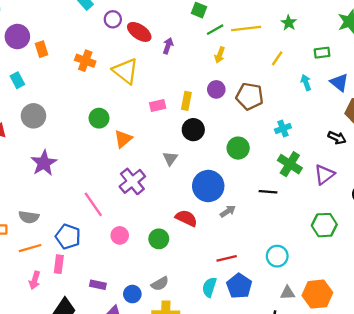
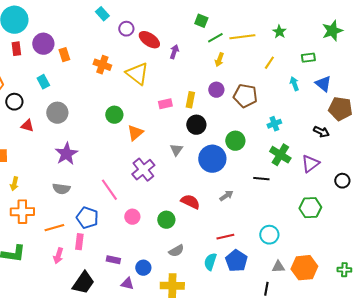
blue circle: (208, 186) -> (212, 159), moved
gray semicircle: (29, 217) -> (61, 189), moved
gray semicircle: (160, 284) -> (176, 251), moved

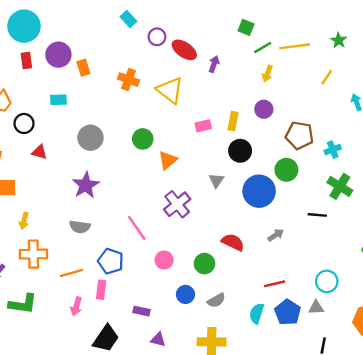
cyan rectangle: (43, 82) -> (58, 100), turned -64
brown pentagon: (245, 96) -> (299, 135), moved
gray circle: (57, 113) -> (90, 138), moved
gray triangle: (278, 267) -> (316, 308), moved
blue circle: (143, 268) -> (185, 294), moved

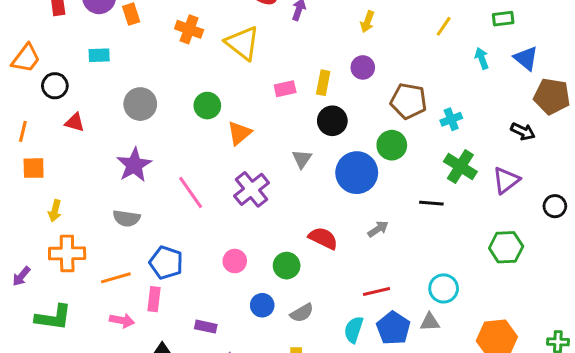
pink line: (137, 228) -> (191, 192), moved
pink arrow: (76, 306) -> (122, 320), turned -96

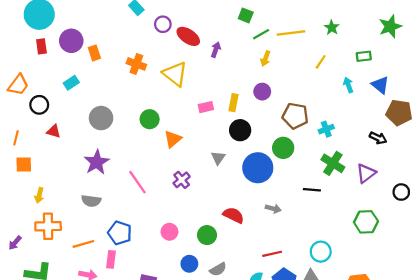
cyan rectangle: (99, 55) -> (71, 83), turned -32
purple cross: (252, 189) -> (182, 180), size x0.7
gray arrow: (378, 229) -> (273, 209), turned 48

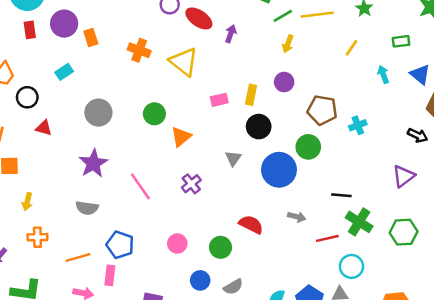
green cross: (333, 163) -> (359, 222), moved
orange cross: (48, 226) -> (37, 237), size x0.7
red line: (272, 254) -> (327, 238), moved

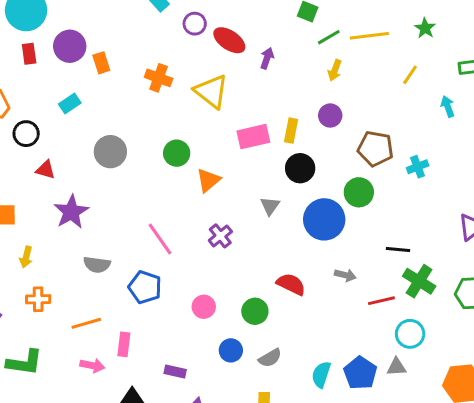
pink rectangle: (219, 100) -> (253, 137), size x1.5
purple star: (93, 163) -> (71, 212), moved
blue pentagon: (120, 245) -> (145, 287), moved

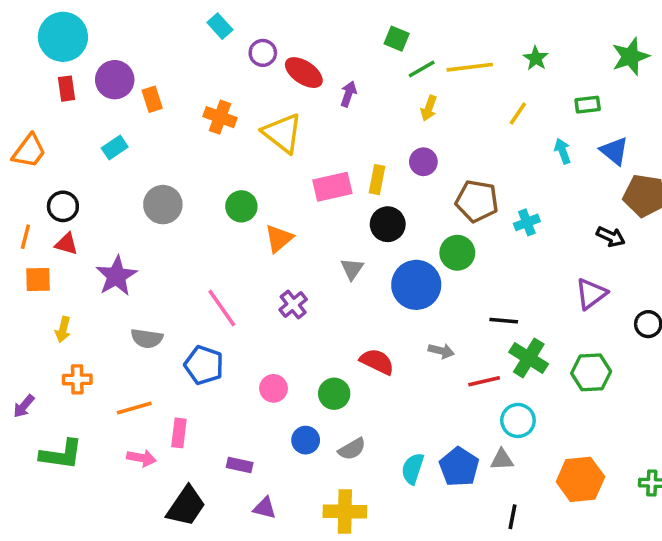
black circle: (26, 134) -> (63, 206), moved
red triangle: (46, 170) -> (67, 244), moved

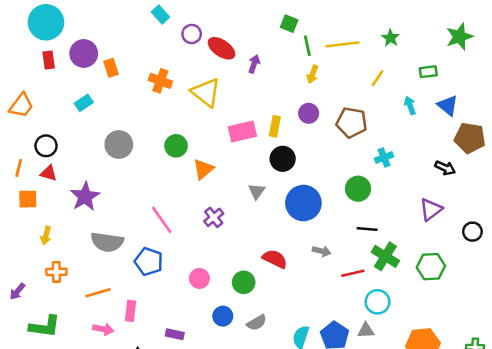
green line: (422, 69) -> (307, 46), turned -72
brown pentagon: (477, 201) -> (352, 122), moved
green circle: (457, 253) -> (358, 189), moved
gray semicircle: (147, 338) -> (107, 242), size x1.4

